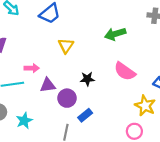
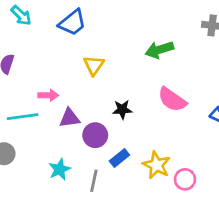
yellow star: (145, 106) -> (156, 165), moved
cyan star: (24, 121) -> (60, 169), moved

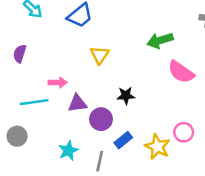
pink semicircle: (172, 100) -> (181, 72), moved
pink circle: (185, 179) -> (184, 132), moved

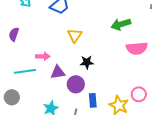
pink semicircle: (181, 72) -> (137, 48), turned -40
black star: (126, 96) -> (87, 62), moved
blue rectangle: (123, 140) -> (93, 100), turned -56

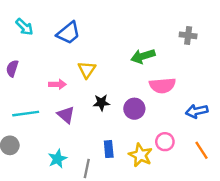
pink arrow: (43, 56) -> (57, 84), moved
purple triangle: (58, 72) -> (66, 115), turned 49
purple circle: (76, 84) -> (134, 109), moved

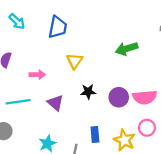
blue trapezoid: (68, 33) -> (58, 27), turned -40
pink arrow: (57, 84) -> (37, 75), moved
pink semicircle: (162, 85) -> (145, 97), moved

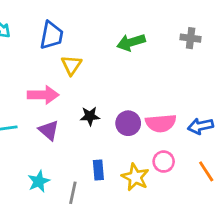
green arrow: (127, 49) -> (131, 42), moved
yellow triangle: (75, 61) -> (71, 65), moved
pink arrow: (37, 75) -> (43, 95), moved, size x1.5

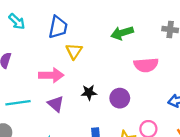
pink semicircle: (161, 123) -> (146, 65), moved

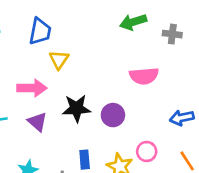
green arrow: (122, 33) -> (133, 22), moved
black star: (89, 92) -> (76, 108), size x1.5

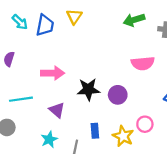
blue trapezoid: (40, 31) -> (45, 25), moved
yellow triangle: (59, 60) -> (74, 17), moved
purple triangle: (37, 122) -> (57, 110), moved

